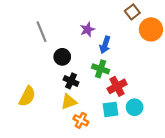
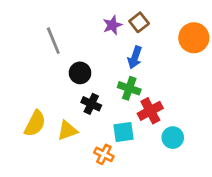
brown square: (132, 12) -> (139, 22), moved
purple star: (87, 29) -> (112, 25), moved
yellow triangle: (69, 102) -> (67, 131), moved
cyan square: (110, 109) -> (124, 132), moved

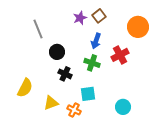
red cross: (150, 111) -> (120, 55), moved
yellow triangle: (67, 131) -> (51, 103), moved
cyan circle: (173, 138) -> (123, 107), moved

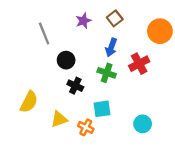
purple star: (80, 18) -> (83, 21), moved

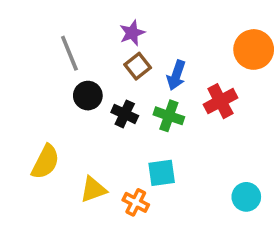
brown square: (115, 18) -> (138, 66), moved
black circle: (66, 60) -> (88, 96), moved
black cross: (75, 86) -> (125, 114), moved
cyan circle: (143, 124) -> (246, 197), moved

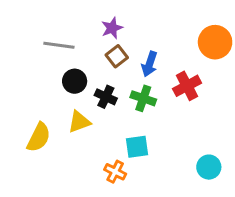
gray line: (69, 53) -> (59, 45), turned -60
yellow triangle: (93, 190) -> (79, 122), moved

